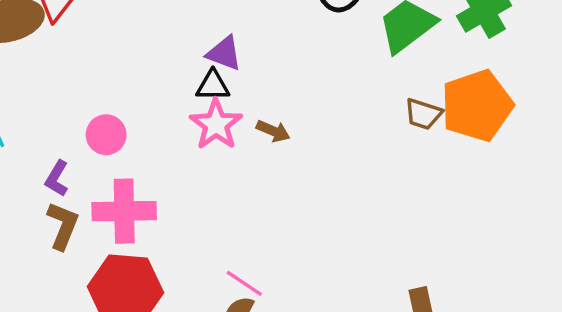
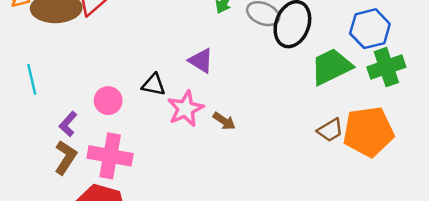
black triangle: (213, 86) -> (154, 85), moved
brown trapezoid: (423, 114) -> (330, 130), turned -60

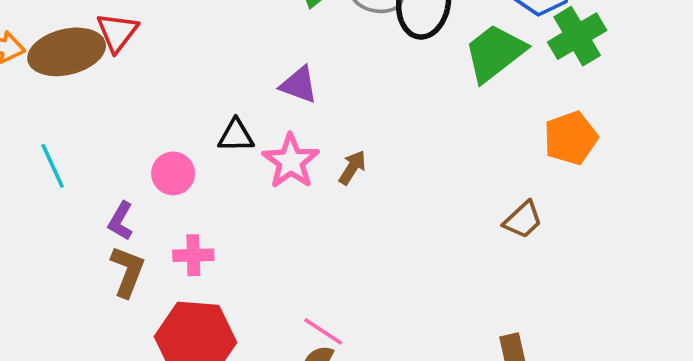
brown arrow: (224, 121) -> (352, 168), turned -80
brown trapezoid: (330, 130) -> (523, 220), moved
orange pentagon: (368, 132) -> (571, 138), size x0.7
pink cross: (110, 156) -> (193, 255), size x0.6

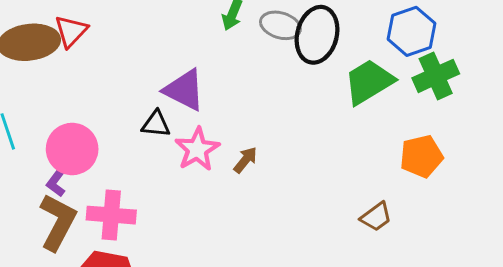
purple triangle: (299, 85) -> (184, 90), moved, size x1.4
pink circle: (173, 173) -> (72, 149), moved, size x1.5
pink cross: (193, 255) -> (111, 215), size x1.5
brown L-shape: (128, 271) -> (58, 222), size x1.4

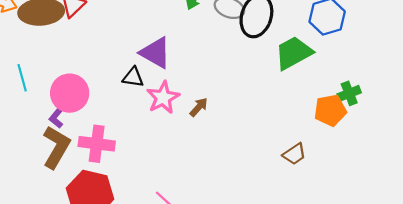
green cross: (436, 76) -> (349, 93), moved, size x0.7

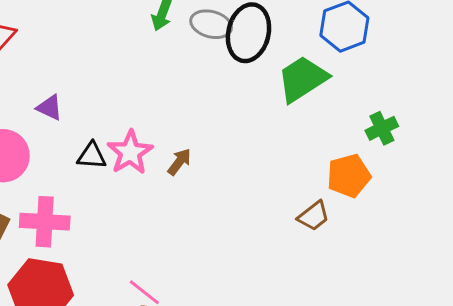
purple triangle: (155, 53) -> (49, 108), moved, size x0.6
black triangle: (133, 77) -> (92, 156), moved
orange pentagon: (330, 110) -> (349, 176), moved

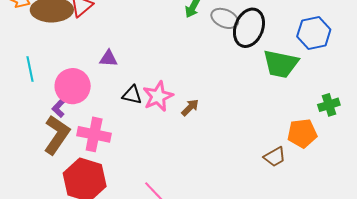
green trapezoid: (303, 79) -> (281, 64), turned -144
purple triangle: (49, 108) -> (108, 58), turned -30

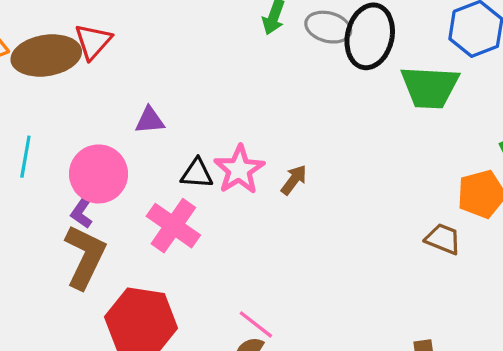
cyan line: (30, 69) -> (25, 157), turned 30
pink cross: (94, 134) -> (173, 226), moved, turned 32
brown trapezoid: (275, 157) -> (443, 239), turned -120

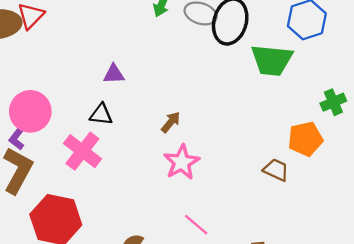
purple triangle: (150, 120) -> (114, 74), moved
pink star: (239, 170) -> (182, 162), moved
pink line: (256, 324) -> (196, 225), moved

